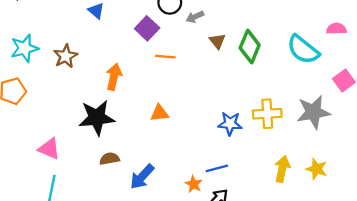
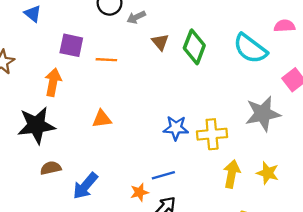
purple square: (147, 28) -> (71, 45), moved, turned -30
yellow cross: (267, 114) -> (212, 134), moved
orange star: (194, 184) -> (139, 192), turned 30

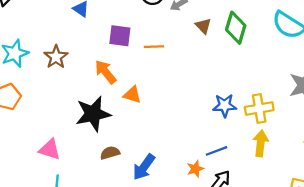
orange arrow: (53, 82) -> (106, 72), turned -45
orange triangle: (102, 119) -> (132, 95), moved, turned 30
yellow arrow: (232, 174) -> (261, 143), moved

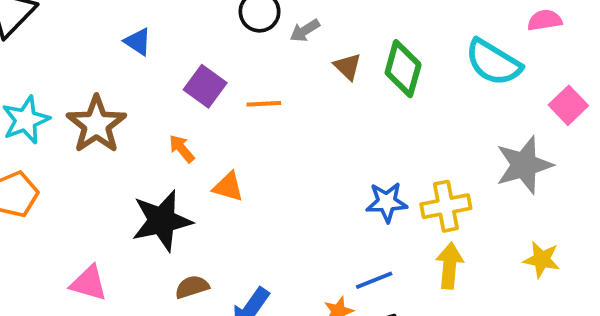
purple square: (120, 36) -> (205, 86), turned 30
brown star: (56, 57) -> (96, 124), size x1.4
orange arrow: (106, 72) -> (182, 149), size x0.7

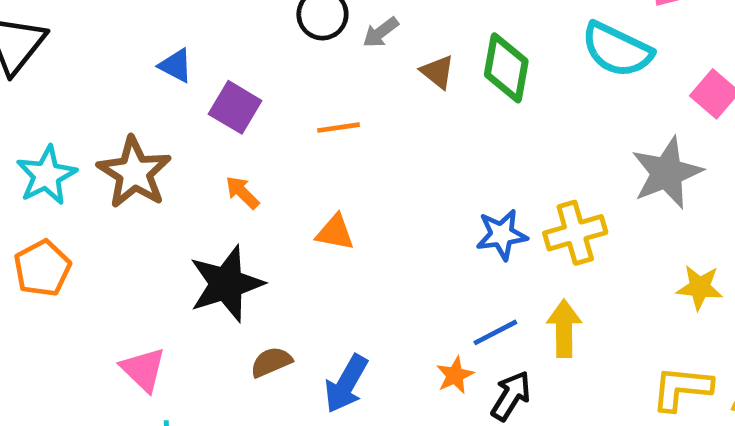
purple square: (205, 86) -> (235, 107), moved
orange triangle: (228, 187) -> (335, 232), moved
yellow arrow: (449, 266) -> (564, 329), moved
pink triangle: (89, 283) -> (143, 369), turned 33

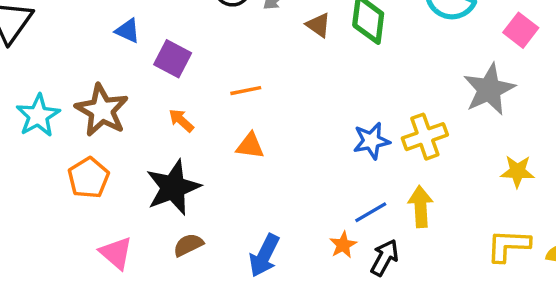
orange line: (339, 128) -> (246, 91), moved
orange pentagon: (42, 268) -> (89, 178), moved
brown semicircle: (271, 362) -> (188, 245), moved

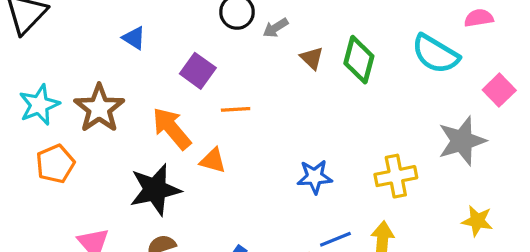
purple square: (173, 59) -> (198, 71), moved
orange arrow: (181, 120) -> (172, 128), size x1.8
blue star: (371, 141) -> (315, 177), moved
orange triangle: (250, 146) -> (213, 161), moved
orange pentagon: (89, 178) -> (55, 164), moved

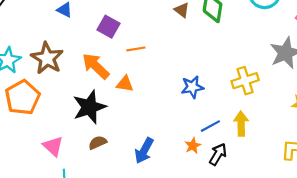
orange pentagon: (55, 164) -> (23, 97), size x1.4

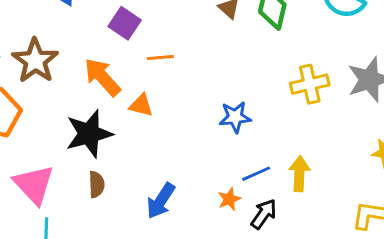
yellow cross: (245, 81) -> (310, 84), moved
brown semicircle: (98, 143) -> (97, 184), turned 108
pink triangle: (53, 146) -> (34, 185), size x1.4

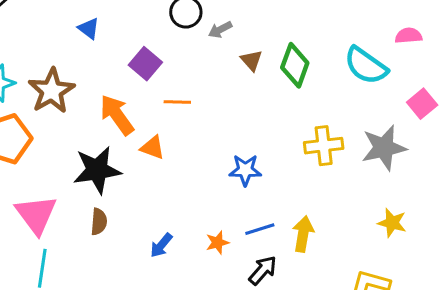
orange star: (229, 199) -> (217, 243), moved
blue arrow: (161, 201) -> (161, 245), size x0.7

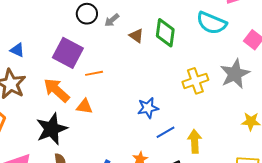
blue triangle: (89, 28) -> (17, 50), moved
purple square: (145, 64) -> (68, 53), size x1.4
blue line: (260, 229) -> (166, 132), moved

